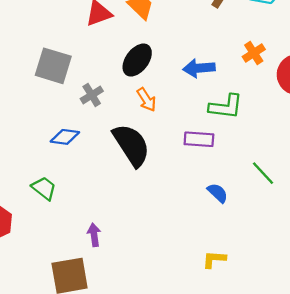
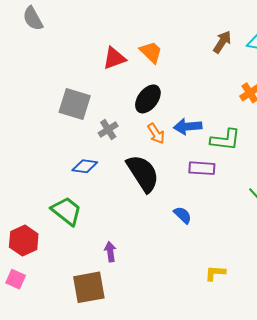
blue arrow: (199, 68) -> (188, 126), moved
green trapezoid: (44, 188) -> (66, 211), size x1.4
blue semicircle: (218, 193) -> (183, 215), moved

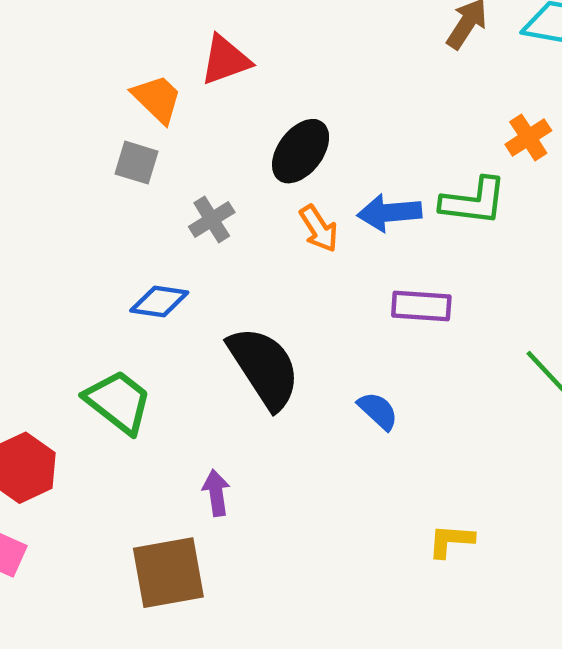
orange trapezoid: (151, 52) -> (157, 99), moved
gray square: (75, 104) -> (137, 163), size x0.6
green L-shape: (225, 140) -> (474, 201), moved
black semicircle: (143, 173) -> (264, 368), moved

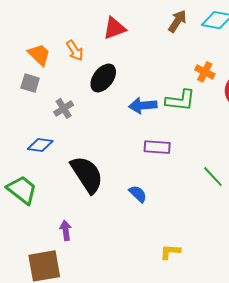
red triangle: (225, 60) -> (114, 28), moved
orange cross: (528, 137) -> (205, 72), turned -30
orange arrow: (319, 229) -> (75, 51), moved

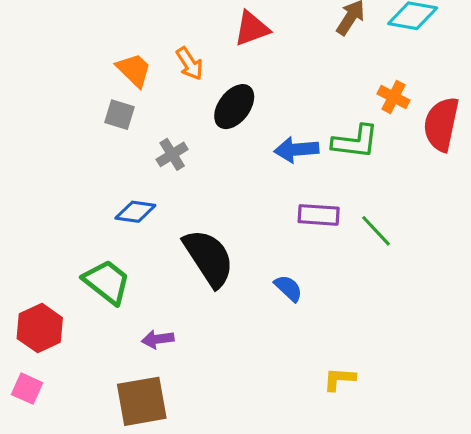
green line: (213, 177) -> (376, 231), moved
purple arrow: (66, 230) -> (158, 339), moved, turned -90

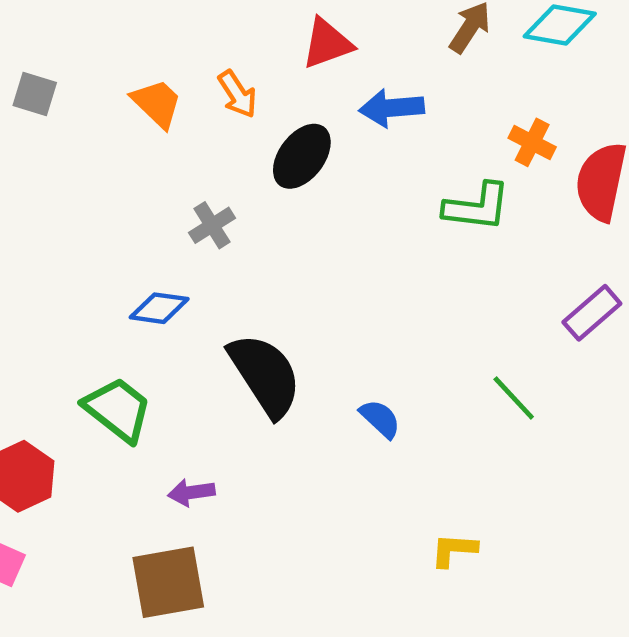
gray square: (119, 115) -> (35, 94), moved
blue arrow: (296, 150) -> (392, 108), moved
purple rectangle: (319, 215) -> (592, 313), moved, turned -45
green line: (376, 231) -> (514, 398), moved

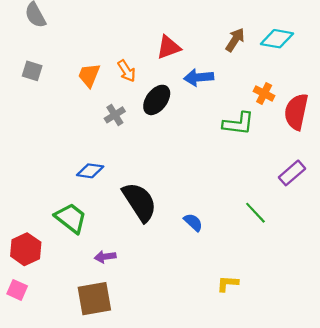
orange trapezoid: (157, 103) -> (89, 75), turned -112
gray cross: (212, 225) -> (115, 115), moved

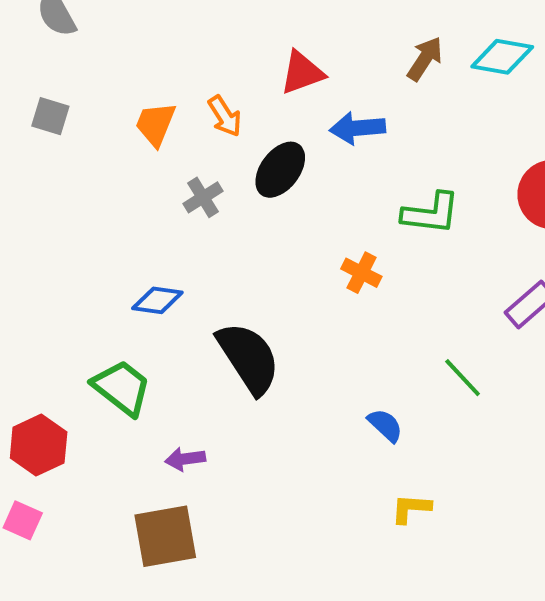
orange cross: (264, 93) -> (361, 273), moved
blue semicircle: (193, 222) -> (385, 425), moved

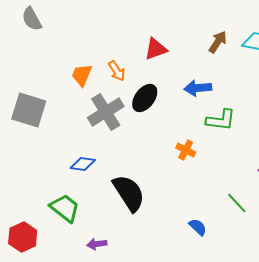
gray square: (50, 116) -> (29, 110), moved, size x1.8
blue arrow: (358, 128) -> (198, 88), moved
gray cross: (203, 197) -> (106, 112), size x1.8

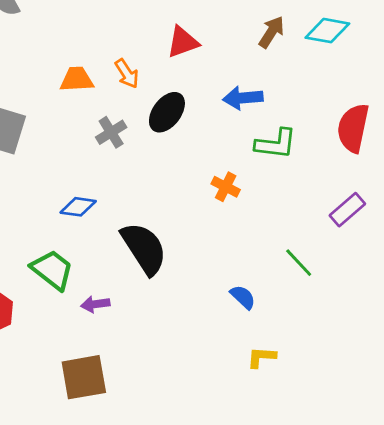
orange trapezoid: (82, 75) -> (77, 79), turned 65
gray cross: (106, 112) -> (111, 132), size x0.6
purple arrow: (97, 244) -> (95, 304), moved

